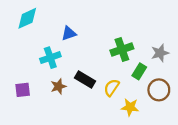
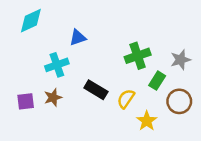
brown star: (58, 86) -> (53, 97), moved
yellow star: (130, 107) -> (147, 121), turned 30

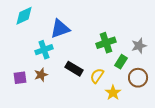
blue triangle: (78, 38) -> (60, 29), size x1.5

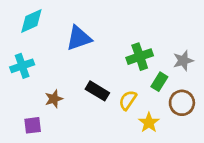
cyan cross: (44, 50) -> (22, 66), moved
purple square: (20, 78) -> (33, 125), moved

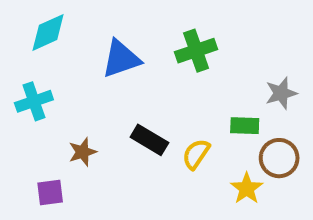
green cross: (140, 57) -> (196, 51), moved
green rectangle: (159, 82) -> (245, 126), turned 60
yellow star: (149, 123) -> (247, 188), moved

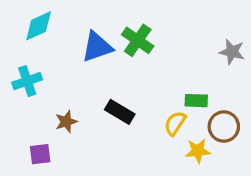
green cross: (196, 51) -> (138, 40), moved, turned -36
gray star: (281, 93) -> (232, 52), moved, turned 30
yellow semicircle: (196, 154) -> (175, 123), moved
yellow star: (247, 188) -> (198, 151), turned 30

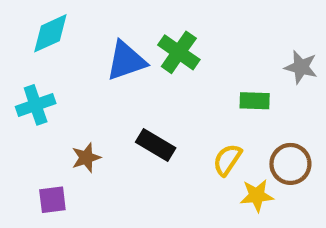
green rectangle: (196, 101) -> (255, 101), moved

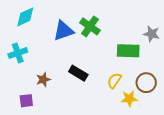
green rectangle: (255, 101) -> (128, 51), size x1.5

